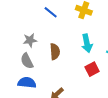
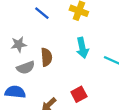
gray semicircle: (27, 61) -> (26, 68), moved, turned -84
red square: (92, 69) -> (79, 94), moved

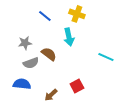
cyan arrow: (82, 48) -> (69, 37), moved
brown semicircle: (46, 57) -> (49, 54), turned -49

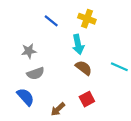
brown semicircle: (49, 54) -> (84, 68), moved
blue semicircle: (22, 84) -> (25, 97), turned 42

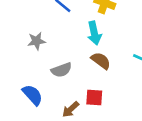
gray semicircle: (36, 73) -> (61, 70), moved
red square: (87, 99) -> (94, 98), moved, turned 32

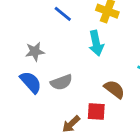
brown semicircle: (101, 61) -> (114, 89), moved
blue semicircle: (33, 95) -> (31, 82), moved

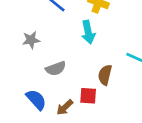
blue semicircle: (31, 82) -> (36, 100), moved
brown semicircle: (114, 89) -> (105, 75), turned -114

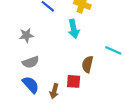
gray semicircle: (56, 68) -> (31, 62), moved
brown arrow: (65, 107) -> (54, 91), turned -32

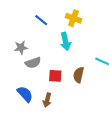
gray semicircle: (31, 62) -> (33, 63), moved
red square: (74, 81) -> (55, 76), moved

